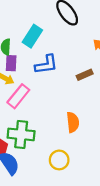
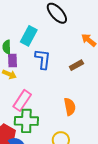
blue L-shape: (46, 65) -> (43, 59), turned -70
pink rectangle: (18, 96) -> (22, 100), moved

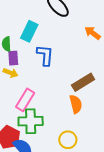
brown rectangle: (76, 65) -> (83, 82), moved, size x1.5

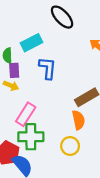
cyan rectangle: (29, 31) -> (32, 43), turned 36
yellow circle: (68, 140) -> (70, 146), moved

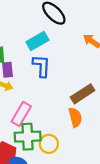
cyan rectangle: (32, 43) -> (37, 41), moved
yellow circle: (70, 146) -> (49, 144), moved

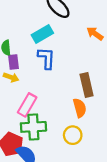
brown rectangle: (83, 94) -> (87, 85), turned -70
yellow circle: (49, 144) -> (73, 135), moved

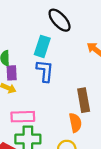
cyan rectangle: (42, 34) -> (42, 46), turned -45
pink rectangle: (27, 105) -> (23, 117), turned 55

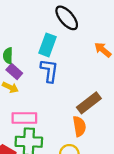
purple rectangle: (12, 73) -> (14, 72), turned -48
brown rectangle: (84, 100) -> (89, 103), turned 60

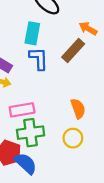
brown rectangle: (89, 103) -> (73, 50), moved

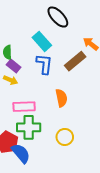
cyan rectangle: (32, 33) -> (42, 41), turned -60
orange semicircle: (78, 109) -> (61, 98), moved

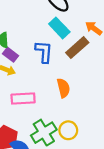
cyan rectangle: (42, 41) -> (59, 28), moved
green cross: (29, 127) -> (44, 133), moved, turned -30

